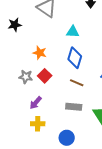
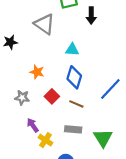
red square: (45, 76) -> (52, 96), moved
purple arrow: (36, 103) -> (33, 125), turned 104
yellow cross: (38, 124) -> (45, 140), moved, turned 32

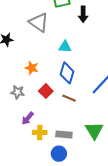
purple arrow: (33, 125) -> (28, 118), turned -104
gray rectangle: (73, 129) -> (64, 134), moved
yellow cross: (45, 140) -> (40, 132), turned -32

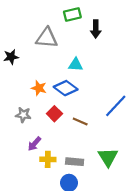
gray triangle: (39, 22) -> (47, 38), turned -30
blue diamond: (67, 73) -> (66, 88), moved, turned -70

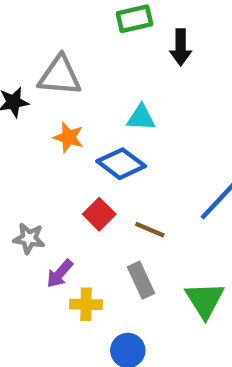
gray triangle: (47, 38) -> (60, 76), moved
orange star: (39, 88) -> (68, 137), moved
gray star: (23, 115) -> (29, 238), moved
gray rectangle: (75, 162) -> (141, 280), moved, turned 60

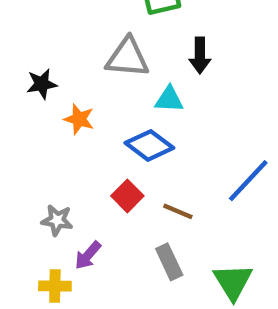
black arrow: (181, 47) -> (200, 55), moved
gray triangle: (60, 76) -> (127, 58), moved
orange star: (68, 137) -> (79, 119), moved
yellow cross: (86, 304) -> (55, 286), moved

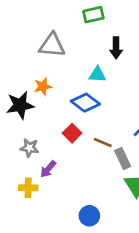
gray triangle: (127, 58) -> (52, 45), moved
black star: (42, 84) -> (20, 105), moved, size x1.5
orange star: (79, 119) -> (43, 87), turned -30
gray rectangle: (169, 262) -> (123, 158), moved

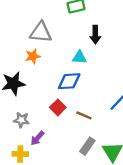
orange star: (43, 87) -> (33, 56), moved
blue diamond: (85, 103) -> (69, 81), turned -40
gray rectangle: (123, 158) -> (87, 146), moved, turned 60

